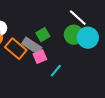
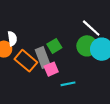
gray rectangle: (32, 46) -> (43, 58), turned 36
cyan line: (56, 71) -> (68, 84), turned 40

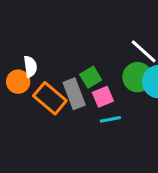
pink square: (51, 69) -> (103, 97), moved
cyan line: (68, 84) -> (110, 119), moved

